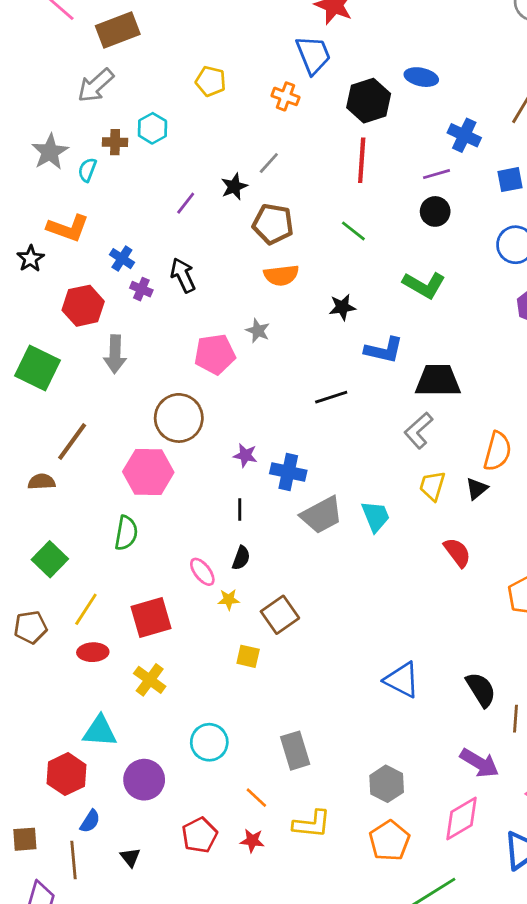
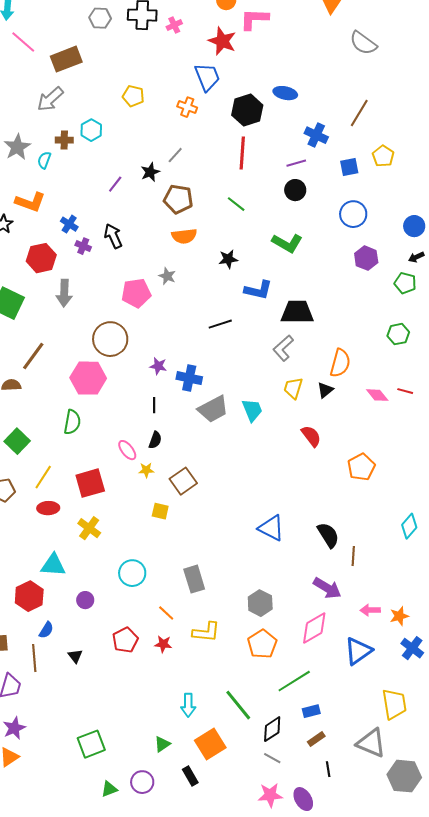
purple circle: (144, 780) -> (85, 600), size x0.6

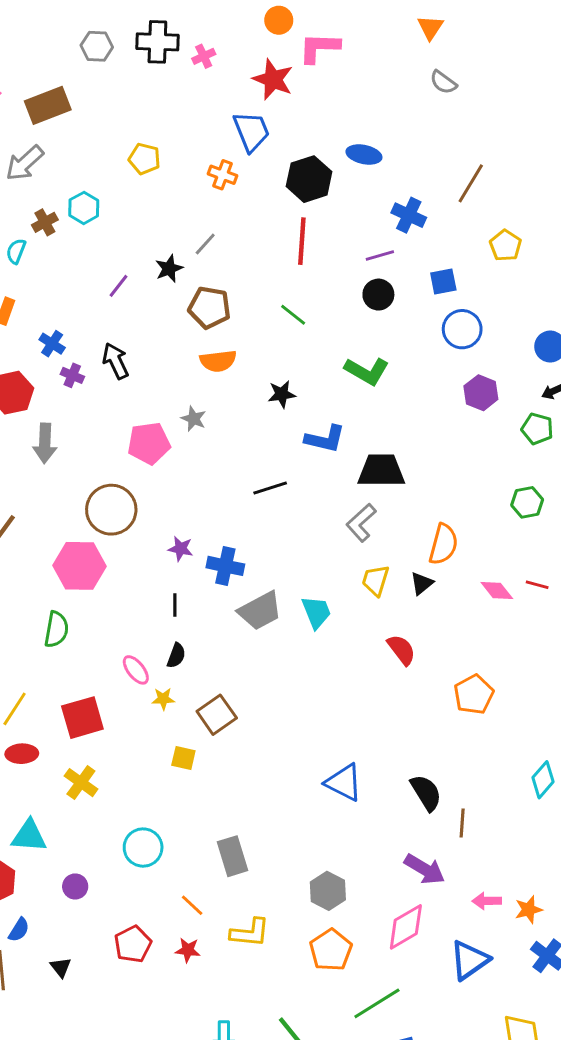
gray semicircle: (363, 43) -> (443, 82), moved, size x0.7
brown cross: (64, 140) -> (45, 222), turned -30
blue square: (349, 167) -> (443, 282), moved

